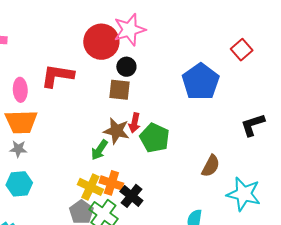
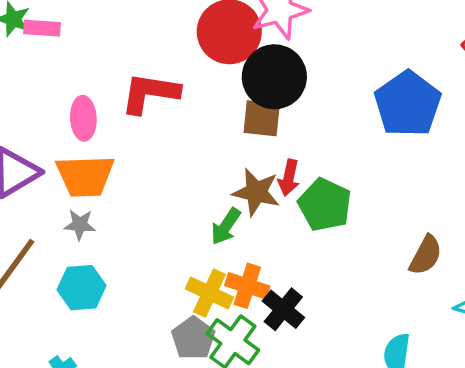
black circle: (126, 67) -> (274, 77), size x1.8

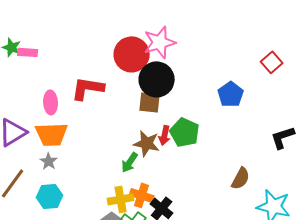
blue pentagon: (408, 104) -> (231, 94), size x0.7
green pentagon: (325, 205) -> (185, 132), moved
gray star: (80, 225) -> (49, 161), turned 30
yellow cross: (209, 293) -> (121, 199), turned -35

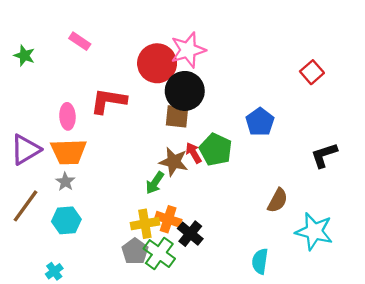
pink rectangle: (28, 52) -> (80, 41), moved, turned 30
blue pentagon: (231, 94) -> (260, 122), moved
red arrow: (165, 135) -> (194, 153), turned 138

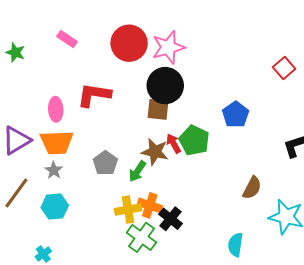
red circle: (157, 63) -> (129, 43), moved
gray pentagon: (135, 251) -> (105, 163), moved

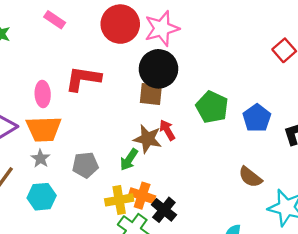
blue pentagon: (236, 114) -> (257, 118), moved
green pentagon: (194, 140) -> (212, 107), moved
gray pentagon: (105, 163) -> (85, 165), moved, turned 30
brown semicircle: (252, 188) -> (250, 177), turned 100

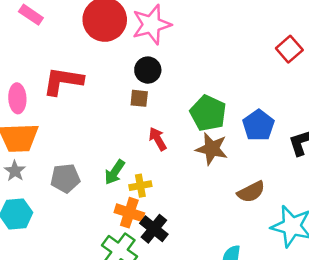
black circle: (158, 69) -> (148, 70), size x0.6
brown square: (151, 94) -> (139, 98), size x0.7
brown star: (148, 139) -> (212, 149), moved
brown semicircle: (250, 177) -> (251, 192), turned -65
yellow cross: (119, 200) -> (140, 186), moved, size x0.7

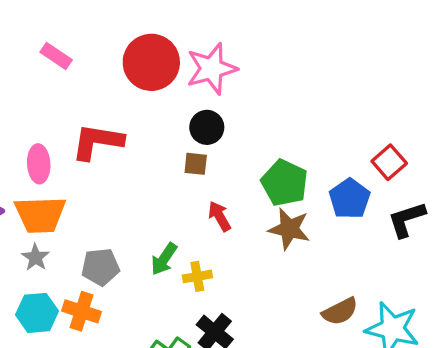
red square: (289, 49) -> (389, 162), moved
brown semicircle: (251, 192) -> (340, 311), moved
orange cross: (129, 213) -> (82, 311), moved

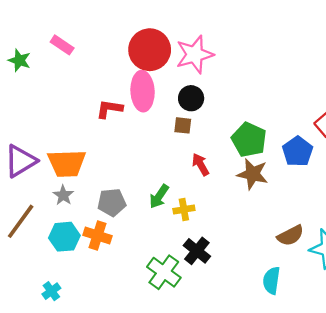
pink rectangle: (56, 56) -> (62, 45), moved
red L-shape: (97, 142) -> (109, 109), size x0.7
pink ellipse: (39, 164) -> (143, 91), moved, size x1.4

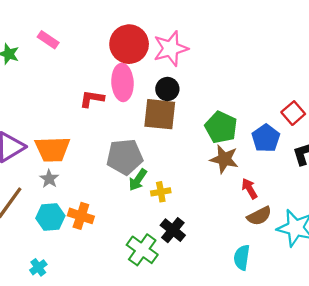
brown square: (183, 125) -> (160, 114), size x2.0
red arrow: (201, 165) -> (249, 189), moved
gray pentagon: (112, 202) -> (125, 157), moved, size x1.4

